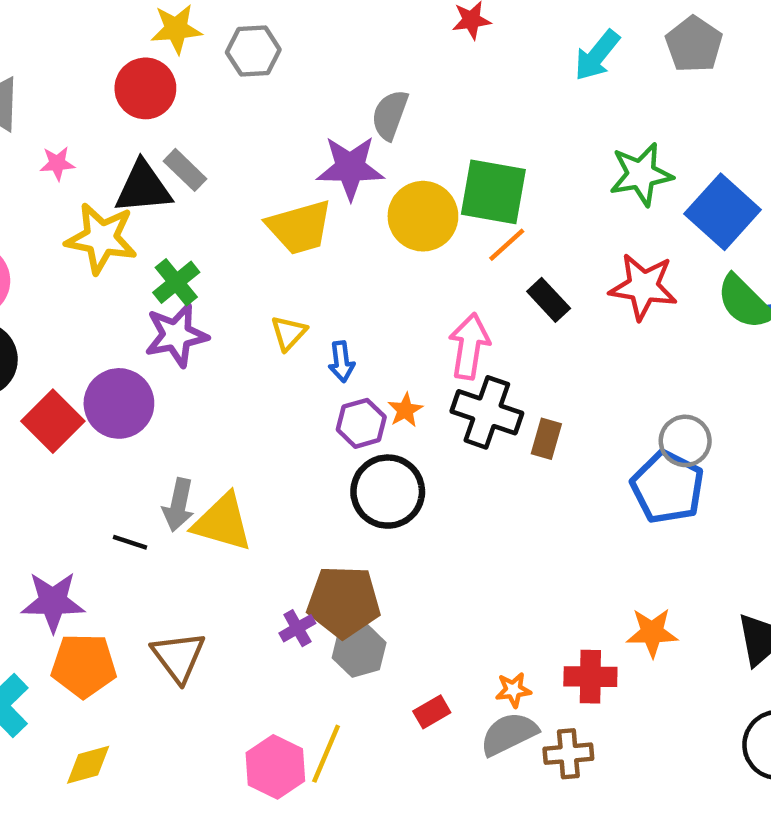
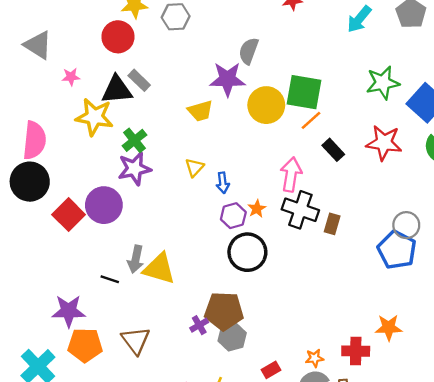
yellow trapezoid: (300, 227) -> (200, 111), size x0.7

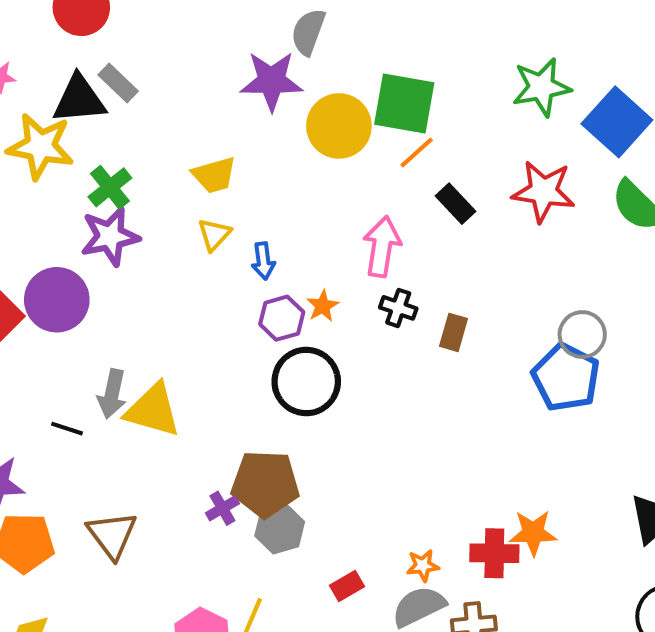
yellow trapezoid: (200, 111) -> (214, 175), moved
black cross: (300, 210) -> (398, 308), size x0.6
orange star: (389, 327) -> (533, 533), moved

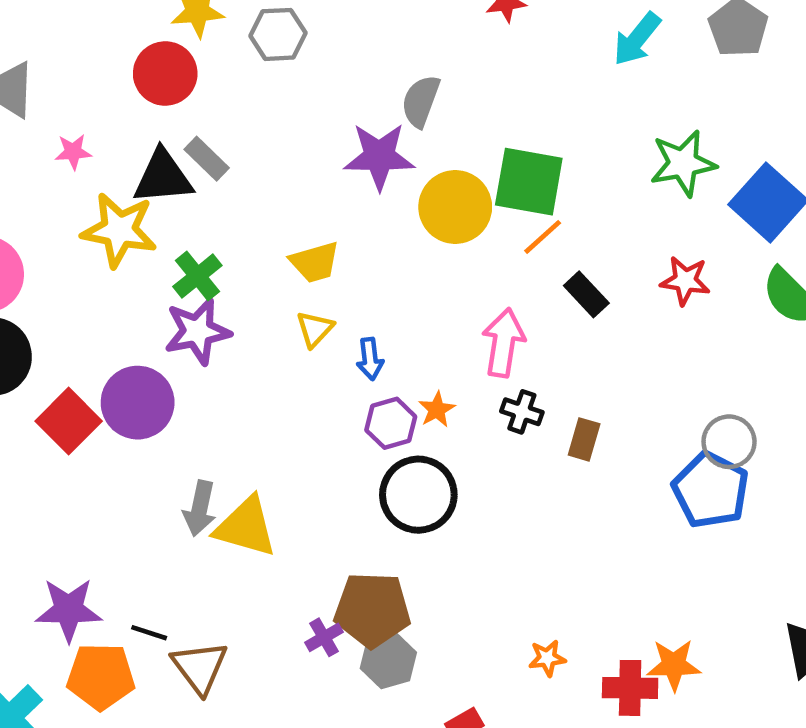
red star: (543, 191) -> (685, 281), size x0.7
black line: (67, 429) -> (149, 633), moved
orange star: (423, 566) -> (547, 658), moved

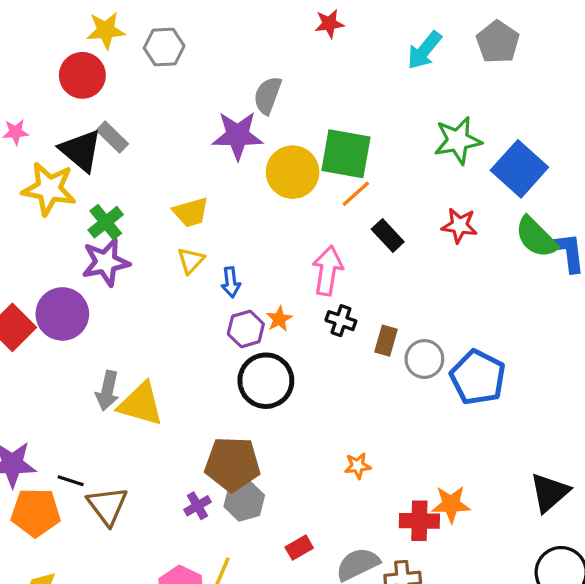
black triangle: (163, 177) -> (81, 150), turned 45
gray circle: (729, 442) -> (424, 359), moved
purple cross: (324, 637) -> (197, 506), moved
orange star: (547, 658) -> (358, 466), moved

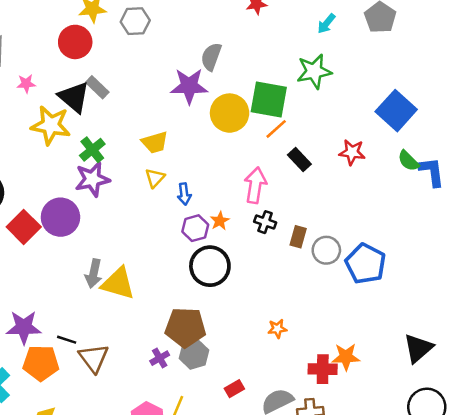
cyan arrow: (424, 50) -> (326, 24), size x0.7
green star: (458, 140) -> (314, 71), moved
green semicircle: (536, 237) -> (408, 161), size x0.7

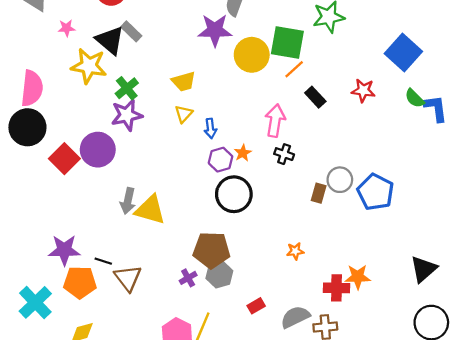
brown rectangle: (298, 237) -> (319, 193), moved

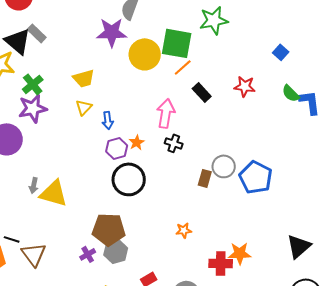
blue square: (403, 53) -> (281, 52), size x0.5
gray arrow: (128, 201) -> (34, 185), size x0.7

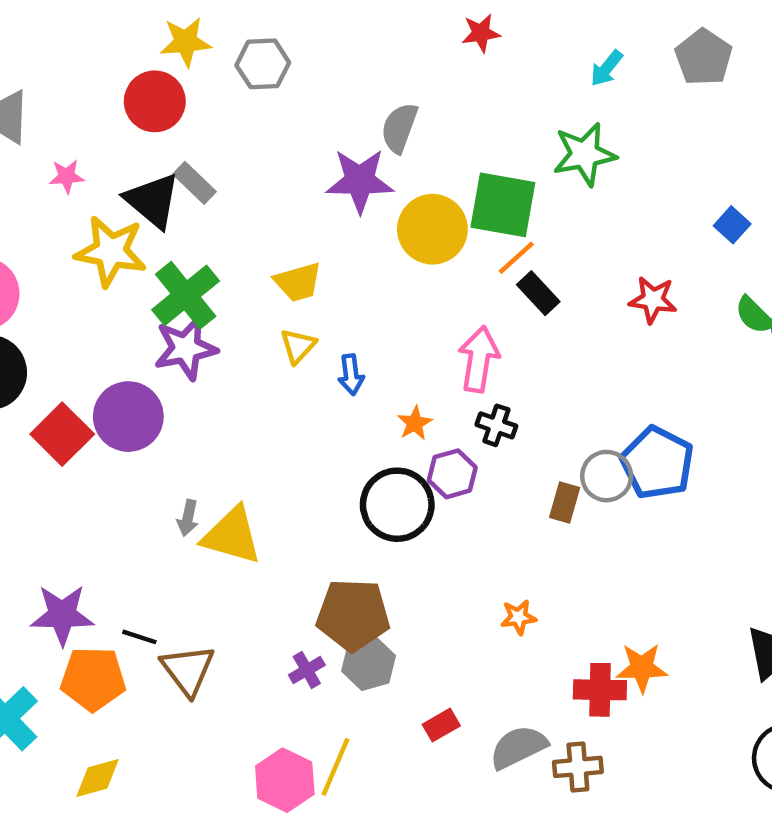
green cross: (33, 84) -> (186, 295), size x1.4
black rectangle: (202, 92) -> (538, 293), moved
purple hexagon: (117, 148) -> (452, 474), moved
blue pentagon: (256, 177) -> (657, 463), moved

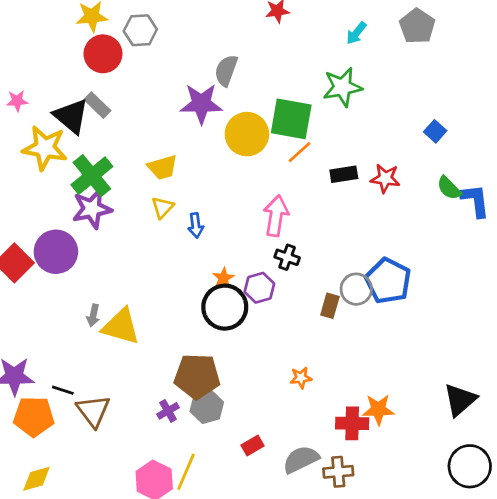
red circle: (155, 101) -> (103, 54), moved
black rectangle: (538, 293) -> (344, 174), moved, turned -56
orange star: (415, 423) -> (223, 278), moved

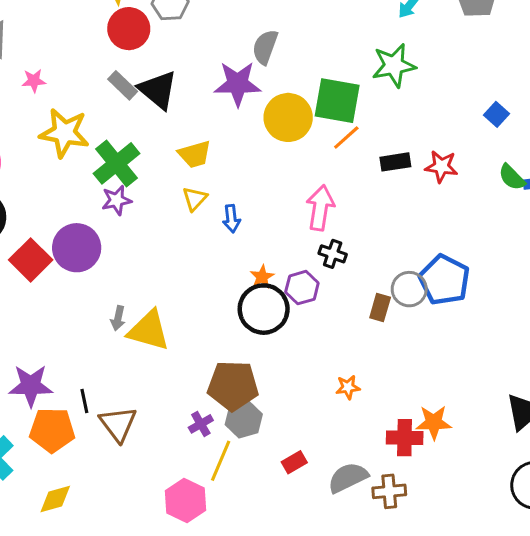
black triangle: (71, 116) -> (158, 90), moved
purple star: (92, 209) -> (117, 200), size x0.7
black line: (63, 390) -> (84, 401), turned 60
yellow line: (186, 472) -> (221, 461), moved

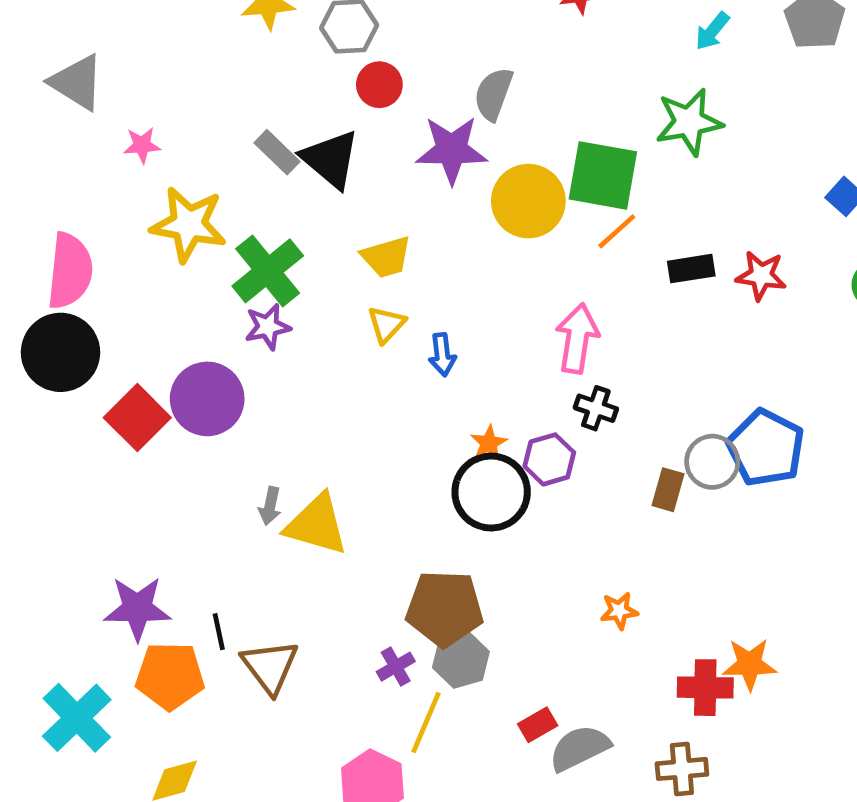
red circle: (129, 29) -> (379, 85), moved, size x0.7
gray semicircle: (348, 478) -> (580, 748), moved

